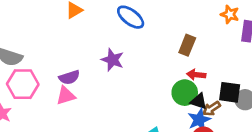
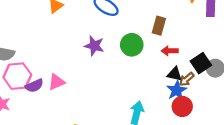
purple semicircle: (69, 77) -> (34, 86), moved
black square: (230, 92) -> (201, 63), turned -36
green circle: (185, 93) -> (132, 45), moved

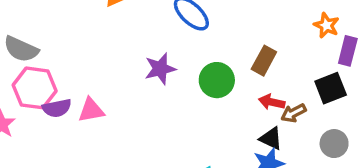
purple star: (94, 46) -> (160, 69), turned 30
black square: (201, 63) -> (331, 88), moved
brown arrow: (187, 79) -> (294, 113), moved

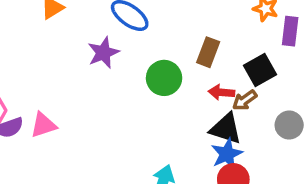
purple star: (160, 69) -> (103, 53), moved
black square: (331, 88) -> (260, 70), moved
black triangle: (271, 138) -> (226, 129), size x1.4

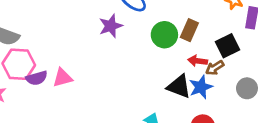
green circle: (164, 78) -> (164, 35), moved
black triangle: (226, 129) -> (179, 86), moved
blue star: (227, 154) -> (201, 87), moved

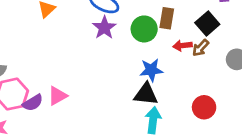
purple star: (111, 26) -> (104, 28), moved
black triangle: (179, 86) -> (146, 94), moved
blue star: (201, 87) -> (151, 70), moved, turned 30

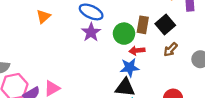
black square: (207, 24) -> (165, 24), moved
red arrow: (182, 46) -> (137, 51), moved

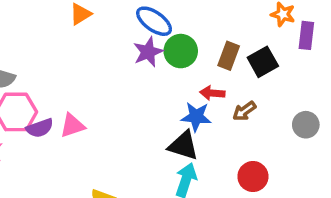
green circle: (124, 34) -> (181, 51), moved
brown arrow: (171, 49) -> (244, 111), moved

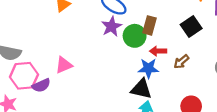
green circle: (181, 51) -> (135, 36), moved
brown rectangle: (229, 56) -> (149, 25), moved
pink triangle: (72, 125) -> (64, 65), moved

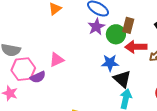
red arrow: (158, 51) -> (136, 47), size x1.5
blue star: (148, 68) -> (110, 63), moved
black triangle: (141, 89) -> (122, 79), turned 30

